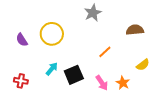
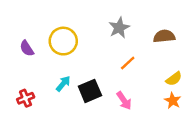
gray star: (93, 13) -> (119, 28), moved
red cross: (21, 81) -> (26, 98), turned -32
orange star: (123, 83) -> (173, 101), moved

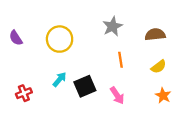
purple semicircle: (27, 48) -> (16, 38), moved
orange line: (128, 63) -> (121, 60), turned -56
yellow semicircle: (174, 79) -> (159, 67), moved

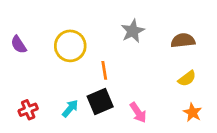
orange line: (121, 60) -> (104, 70), moved
cyan arrow: (60, 79) -> (70, 108), moved

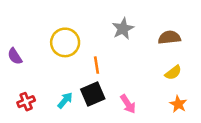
purple semicircle: (19, 45) -> (15, 56), moved

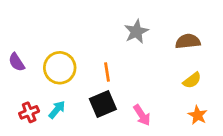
yellow circle: (65, 42) -> (60, 68), moved
cyan arrow: (65, 100) -> (57, 110), moved

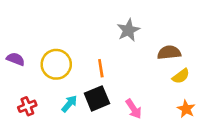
brown semicircle: (188, 41) -> (169, 52), moved
purple semicircle: (17, 62) -> (16, 59), turned 144
cyan arrow: (57, 110) -> (69, 104), moved

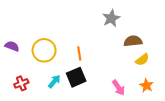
gray star: (128, 30) -> (111, 18), moved
pink arrow: (134, 109) -> (119, 88), moved

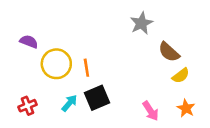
brown semicircle: (133, 41) -> (169, 52), turned -132
purple semicircle: (12, 46) -> (29, 42), moved
orange line: (79, 53) -> (86, 68), moved

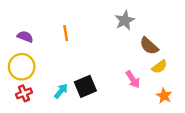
yellow circle: (56, 64) -> (22, 67), moved
orange line: (86, 68) -> (66, 33), moved
pink arrow: (151, 111) -> (133, 79), moved

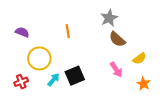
orange line: (66, 33) -> (68, 31), moved
brown semicircle: (149, 46) -> (117, 39), moved
yellow circle: (22, 67) -> (39, 58), moved

